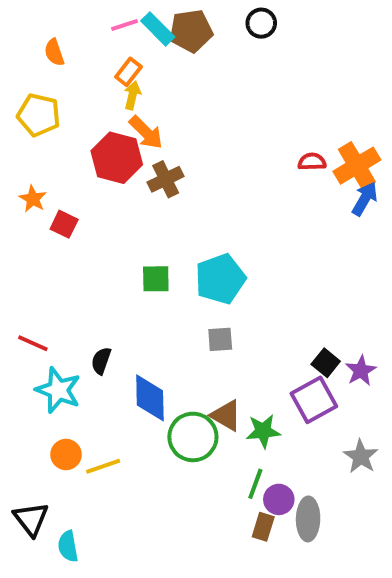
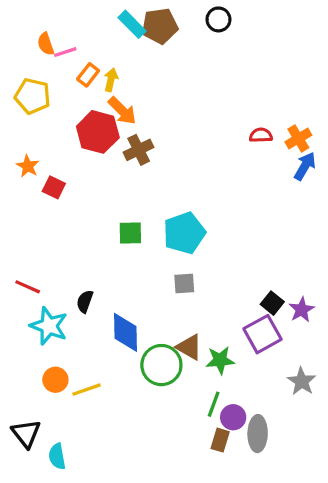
pink line: (125, 25) -> (65, 52), moved
orange rectangle: (128, 72) -> (88, 75), moved
orange cross: (357, 166) -> (298, 138), size x0.7

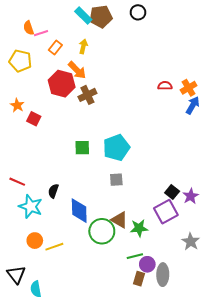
yellow arrow: (111, 80) -> (83, 46), moved
green line: (214, 404) -> (135, 256), turned 56

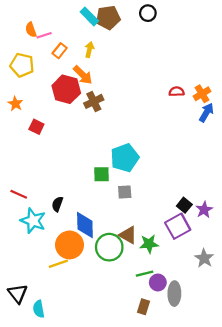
orange star: (17, 105) -> (15, 104), moved
green square: (82, 148) -> (102, 174), moved
orange circle: (35, 241) -> (70, 245), moved, size x1.6
brown rectangle: (139, 279) -> (143, 307), moved

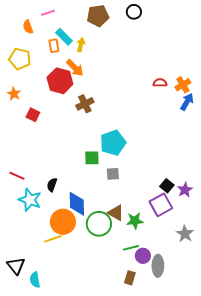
cyan rectangle: (89, 16) -> (64, 37), moved
pink line: (44, 35) -> (48, 13), moved
orange rectangle: (60, 51) -> (54, 46), turned -48
brown cross: (94, 101) -> (85, 104), moved

